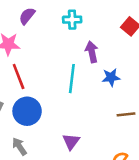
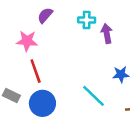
purple arrow: (92, 52) -> (107, 33), moved
cyan line: (72, 79) -> (94, 96), moved, turned -55

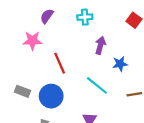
purple arrow: (107, 33) -> (100, 45), moved, turned 30
red line: (36, 71) -> (60, 63), moved

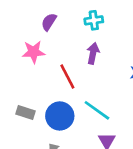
purple arrow: (100, 45) -> (93, 53), moved
cyan line: (97, 85) -> (97, 110), moved

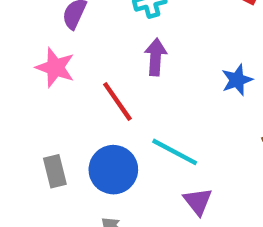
pink star: (34, 52) -> (55, 67), turned 30
gray rectangle: (26, 113) -> (55, 171), turned 66

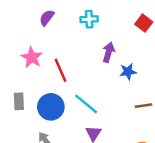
purple arrow: (156, 57) -> (109, 52), moved
pink star: (55, 67) -> (32, 58), moved

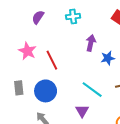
cyan line: (86, 104) -> (92, 90), moved

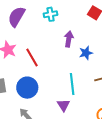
purple semicircle: (38, 17) -> (17, 17), size x1.5
cyan line: (92, 90) -> (72, 84), turned 50

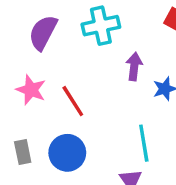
cyan cross: (50, 14) -> (101, 26), size x1.5

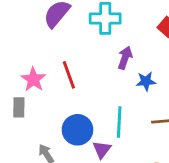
pink star: (31, 90) -> (33, 79), moved
blue circle: (67, 153) -> (77, 130), moved

